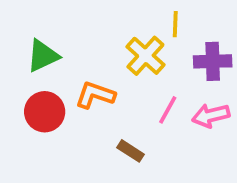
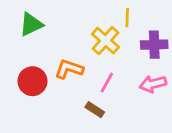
green triangle: (43, 56) -> (31, 24), moved
pink line: (168, 110) -> (107, 83), moved

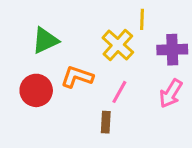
green triangle: (31, 24) -> (45, 41), moved
pink arrow: (153, 84) -> (171, 93), turned -45
brown rectangle: (95, 110) -> (106, 122), turned 60

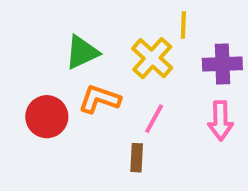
green triangle: (45, 41) -> (82, 52), moved
pink arrow: (171, 93) -> (220, 121), turned -32

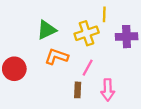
yellow cross: (152, 58) -> (87, 33), turned 30
red circle: (47, 117) -> (14, 69), moved
pink arrow: (220, 121) -> (108, 90), moved

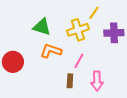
yellow line: (104, 14) -> (94, 13), turned 32
green triangle: (47, 30) -> (42, 27), turned 42

